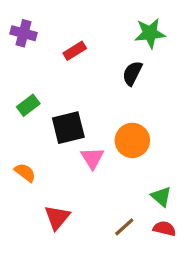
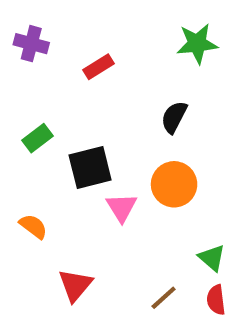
black semicircle: (132, 73) -> (174, 117), moved
red semicircle: (164, 229) -> (216, 300), turned -110

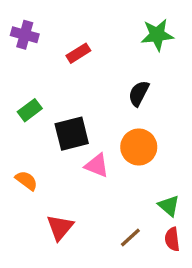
pink triangle: (122, 207) -> (97, 165), turned -36

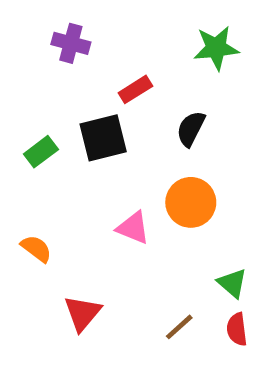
purple cross: (25, 35) -> (71, 43), moved
red rectangle: (78, 53) -> (135, 89), moved
black square: (72, 134) -> (103, 138), moved

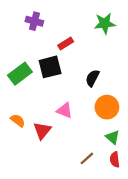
black semicircle: (191, 129) -> (92, 78), moved
green rectangle: (41, 152) -> (20, 74), size x1.5
orange circle: (191, 202) -> (107, 107), moved
red triangle: (82, 313) -> (42, 131), moved

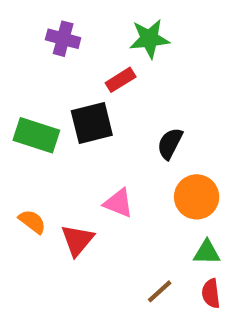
green star: (105, 23) -> (149, 39), moved
green rectangle: (20, 74) -> (36, 135), turned 55
green triangle: (113, 137) -> (207, 252), turned -40

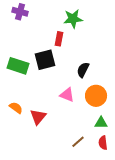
purple cross: (63, 39) -> (20, 12), moved
red rectangle: (121, 80) -> (59, 39), turned -48
pink triangle: (119, 203) -> (67, 95), moved

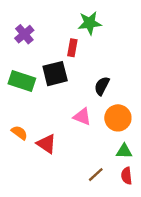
purple cross: (20, 12) -> (24, 34), moved, turned 35
red triangle: (38, 117) -> (46, 144), turned -36

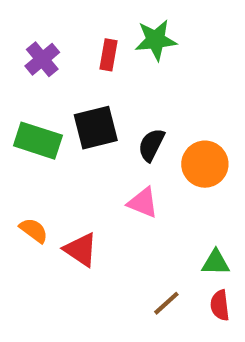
red rectangle: (72, 48) -> (109, 55), moved
black semicircle: (102, 86) -> (151, 145), moved
orange circle: (118, 118) -> (205, 164), moved

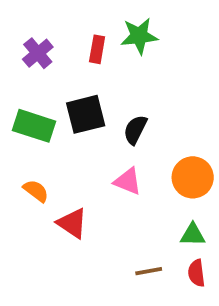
orange circle: (205, 164) -> (193, 177), moved
orange semicircle: (34, 230) -> (36, 191), moved
brown line: (166, 303) -> (149, 271), turned 32

